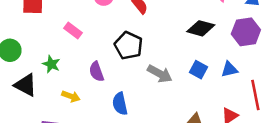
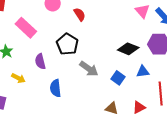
black diamond: (201, 28) -> (128, 49), moved
pink rectangle: (73, 30) -> (26, 28), size x1.5
blue square: (198, 70) -> (118, 78), moved

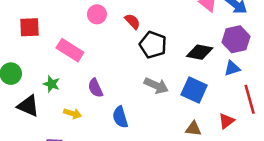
black pentagon: (67, 44) -> (153, 45), moved
blue triangle: (143, 72) -> (232, 68), moved
blue square: (118, 78) -> (194, 90), size x1.5

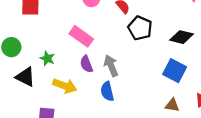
pink rectangle: (70, 50) -> (81, 36), moved
gray arrow: (156, 86) -> (111, 66), moved, turned -140
yellow arrow: (73, 113) -> (65, 86), size x1.5

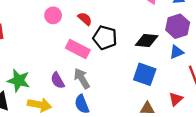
pink rectangle: (81, 36) -> (78, 49), moved
green star: (47, 58) -> (19, 80), size x1.5

